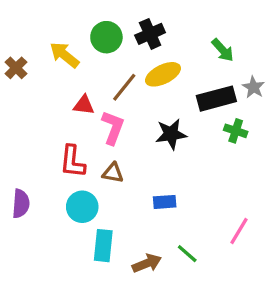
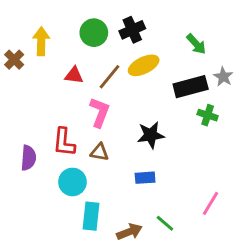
yellow arrow: (64, 55) -> (41, 41), moved, turned 52
red triangle: (84, 105) -> (74, 75), moved
black star: (171, 134) -> (151, 135), moved
purple semicircle: (21, 204) -> (28, 158), moved

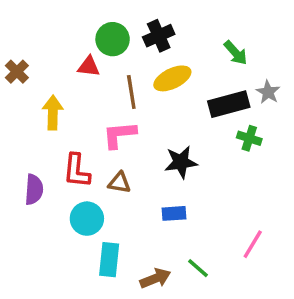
yellow arrow: (41, 41) -> (53, 113), moved
red triangle: (74, 75) -> (89, 66), moved
brown line: (109, 77) -> (131, 92), turned -48
pink L-shape: (100, 112) -> (119, 135), turned -116

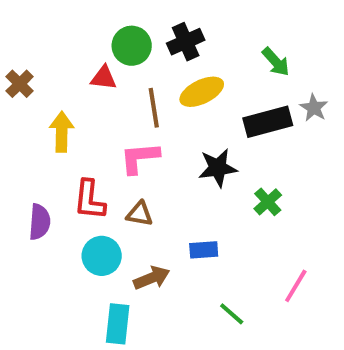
green cross: (249, 138) -> (268, 202), moved, turned 30
black star: (181, 162) -> (218, 168), moved
cyan rectangle: (109, 260) -> (118, 324), moved
brown arrow: (155, 278) -> (152, 278), moved

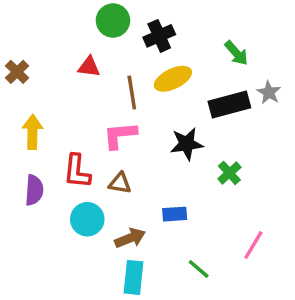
green circle: (132, 46) -> (113, 20), moved
yellow arrow: (62, 132) -> (32, 132), moved
cyan rectangle: (118, 324) -> (134, 277), moved

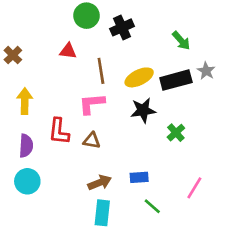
yellow ellipse: (173, 79) -> (139, 77), moved
blue rectangle: (175, 214) -> (139, 177), moved
cyan circle: (87, 219) -> (27, 181), moved

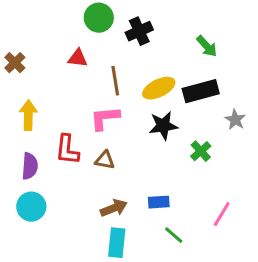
gray star: (206, 71) -> (235, 120), moved

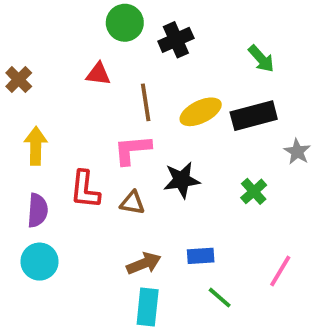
black star: (163, 126) -> (182, 180), moved

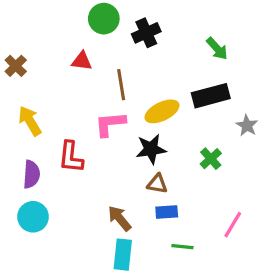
yellow ellipse: (201, 112) -> (162, 111), moved
yellow arrow: (36, 146) -> (30, 121), turned -32
brown triangle: (132, 203) -> (157, 184), moved
brown arrow: (144, 263) -> (120, 218), turned -108
green line: (220, 298) -> (182, 247), turned -35

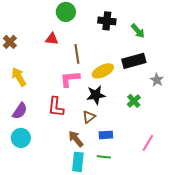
black cross: (146, 33) -> (107, 21), moved, turned 30
red L-shape: (71, 157) -> (56, 107), moved
purple semicircle: (31, 174) -> (20, 111), turned 30
brown triangle: (157, 184) -> (89, 117), moved, turned -48
green line: (182, 247) -> (104, 157), moved

